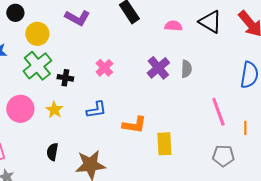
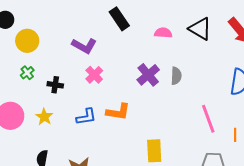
purple L-shape: (77, 18) -> (84, 46), moved
green cross: (37, 66) -> (27, 73), size x0.5
orange L-shape: (134, 125) -> (118, 112), moved

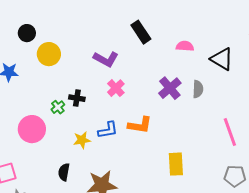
black triangle: (200, 29) -> (222, 59), moved
green cross: (27, 73) -> (58, 107), moved
yellow star: (44, 117) -> (82, 140), moved, turned 30

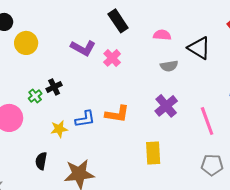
pink cross: (116, 88) -> (112, 58), moved
purple cross: (170, 88) -> (166, 106), moved
gray semicircle: (198, 89) -> (169, 66), moved, turned 78
black cross: (77, 98) -> (54, 87), turned -35

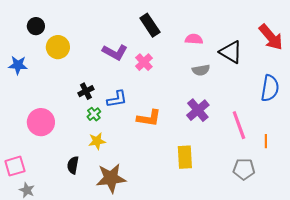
green cross: (35, 96) -> (94, 114), moved
blue L-shape: (85, 119) -> (117, 99), moved
yellow star: (59, 129) -> (97, 141), moved

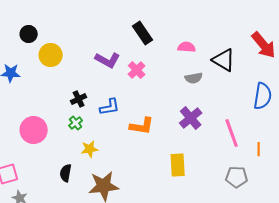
green cross: (94, 114) -> (76, 123), moved

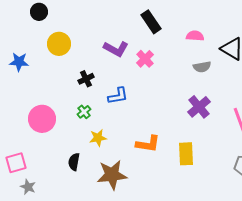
black circle: (29, 34) -> (39, 12), moved
black cross: (79, 99) -> (86, 79), moved
orange L-shape: (142, 126) -> (148, 144), moved

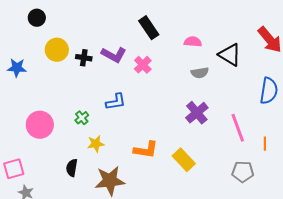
black cross: (86, 79) -> (84, 58), moved, turned 35
yellow rectangle: (186, 154) -> (184, 160), turned -40

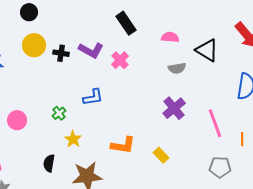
black circle: (37, 18) -> (29, 12), moved
pink circle: (40, 125) -> (17, 120), size x0.7
yellow star: (96, 144) -> (73, 139), turned -30
yellow rectangle: (184, 160) -> (161, 155), size x0.7

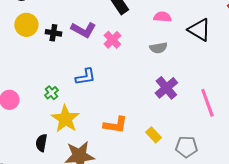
gray semicircle: (177, 68) -> (158, 48), moved
yellow star: (73, 139) -> (65, 119), size x1.6
gray pentagon: (220, 167) -> (186, 147), moved

